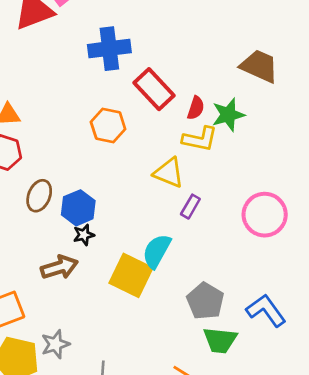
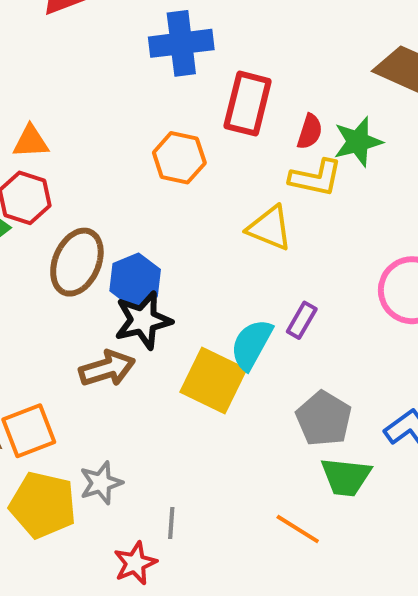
red rectangle: (154, 89) -> (248, 104), turned 57
brown ellipse: (39, 196) -> (77, 262), size x1.4
purple rectangle: (190, 207) -> (302, 320), moved
black star: (84, 235) -> (143, 320), size x1.8

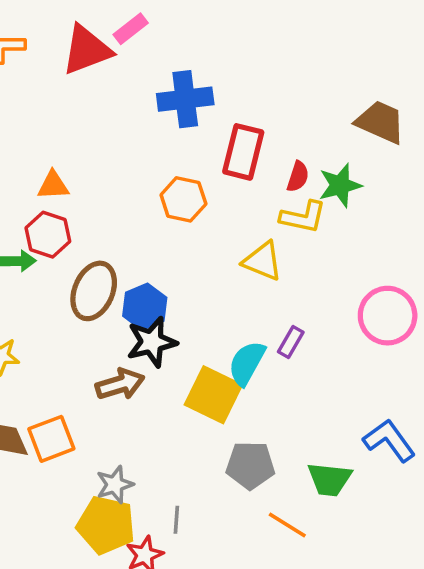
gray pentagon: (324, 419) -> (250, 465), moved, turned -30
yellow pentagon: (43, 505) -> (106, 525), moved

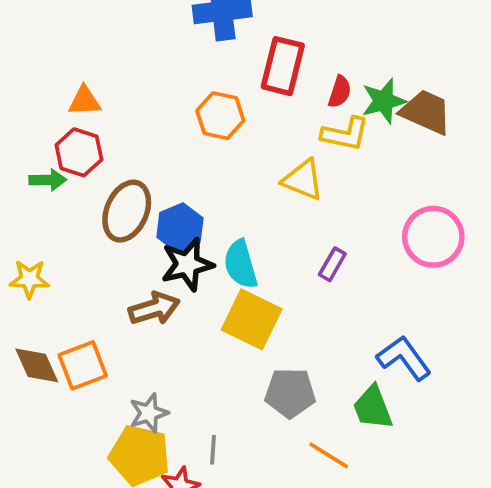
brown trapezoid: (381, 122) -> (426, 112), moved
cyan semicircle: (247, 363) -> (241, 264), moved, turned -45
blue L-shape: (389, 441) -> (404, 358), moved
green trapezoid: (329, 479) -> (373, 408), turned 63

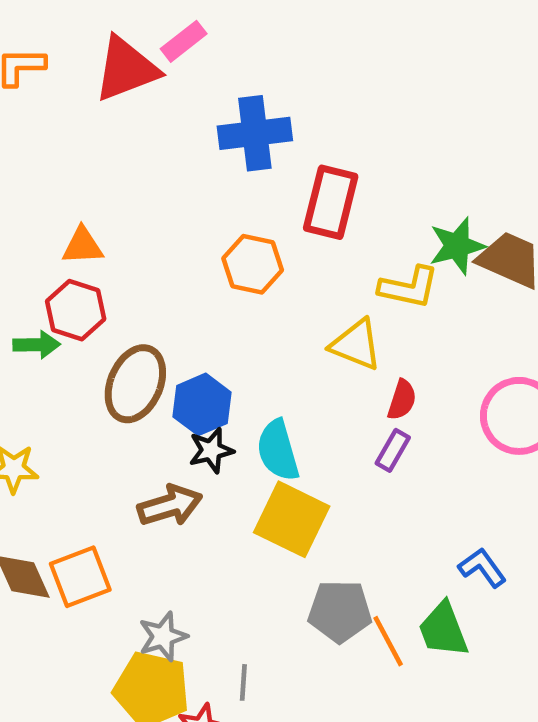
red semicircle: (340, 92) -> (402, 400), moved
black star: (187, 264) -> (211, 450), size x0.7
blue L-shape: (404, 358) -> (482, 568), size x0.7
orange line: (329, 455) -> (388, 641), moved, turned 30

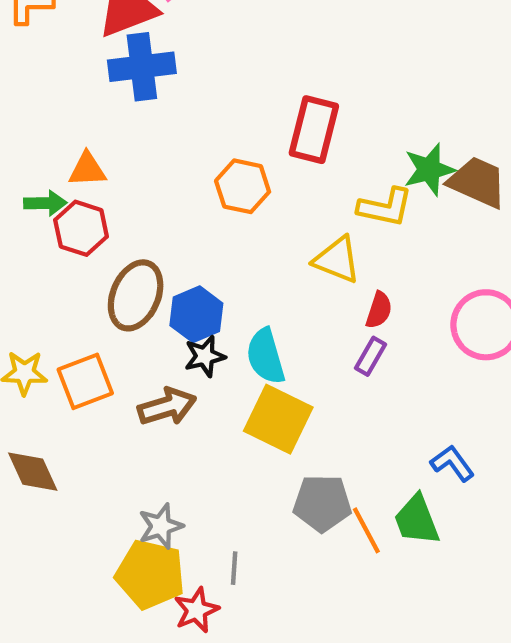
blue cross: (255, 133) -> (142, 67), moved
green arrow: (37, 345) -> (45, 203), moved
orange square: (80, 577) -> (85, 381), moved

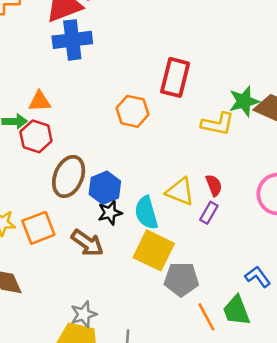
yellow triangle: (337, 260) -> (180, 192), moved
red semicircle: (379, 310) -> (214, 185), turned -40
brown arrow: (167, 407) -> (87, 243), turned 52
gray pentagon: (322, 503) -> (181, 279), moved

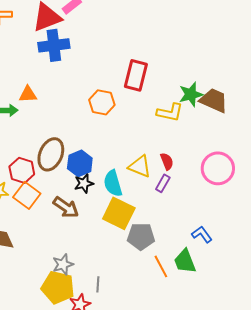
red hexagon: (36, 136) -> (22, 170), moved
orange square: (38, 228) -> (27, 195), turned -32

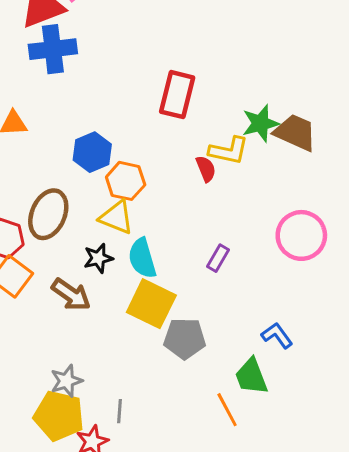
orange hexagon: (102, 102) -> (126, 181), moved
red semicircle: (167, 161) -> (206, 169), moved
blue hexagon: (80, 163) -> (92, 152), moved
yellow triangle: (140, 166) -> (116, 217), moved
orange line: (161, 266) -> (227, 410), moved

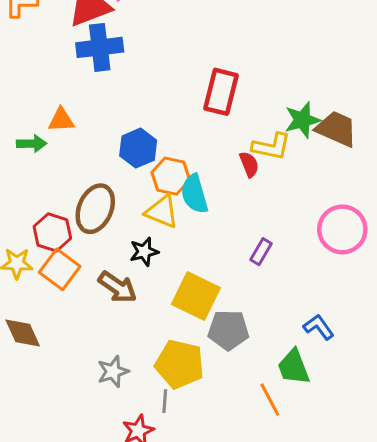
cyan semicircle: (142, 258) -> (194, 194), moved
yellow pentagon: (59, 416) -> (180, 364), moved

